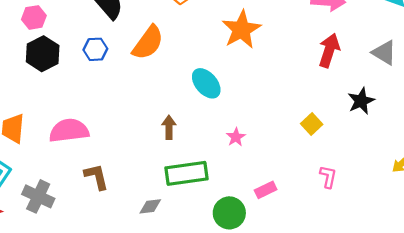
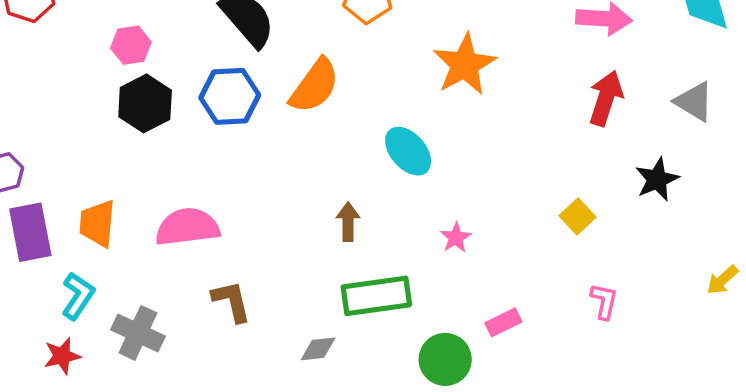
blue hexagon: (95, 49) -> (230, 96), size x1.5

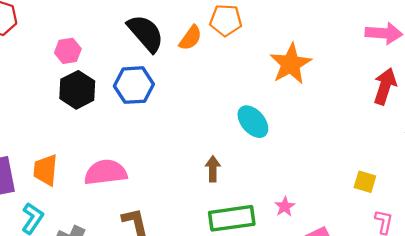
orange semicircle: (315, 86) -> (190, 38), moved, size x0.7
yellow square: (578, 216) -> (365, 182), moved, turned -30
pink star: (456, 238) -> (285, 207), moved

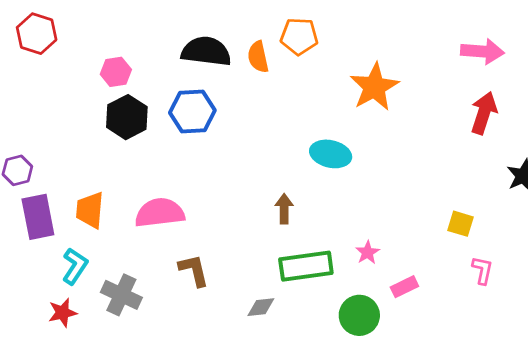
black semicircle: (146, 33) -> (206, 51), turned -42
orange semicircle: (190, 38) -> (258, 57), turned 132
cyan ellipse: (253, 122) -> (331, 154), turned -36

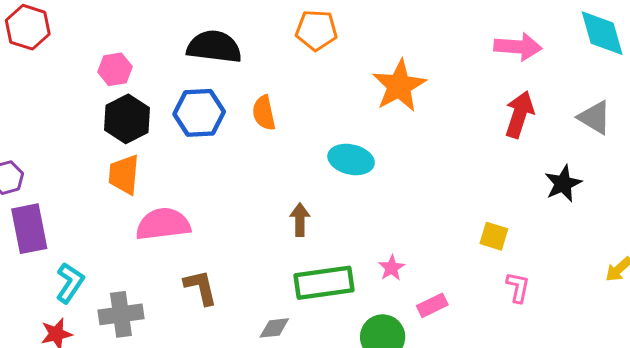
orange semicircle: (258, 57) -> (264, 113), moved
orange trapezoid: (90, 210) -> (124, 175), moved
gray cross: (121, 295) -> (121, 314), turned -33

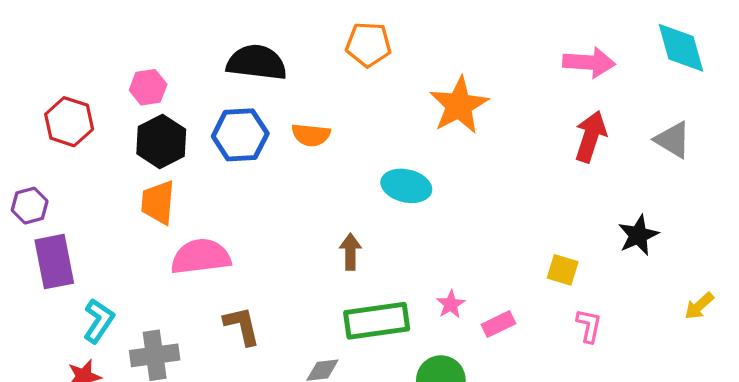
red hexagon: (28, 27) -> (69, 122), moved
orange semicircle: (264, 113) -> (311, 135), turned -72
black star: (563, 184) -> (638, 235), moved
pink rectangle: (432, 305) -> (498, 324), moved

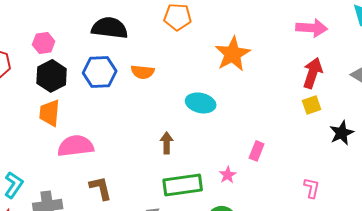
yellow square: (563, 270) -> (312, 105), moved, turned -36
pink rectangle: (498, 324) -> (257, 151), moved, turned -42

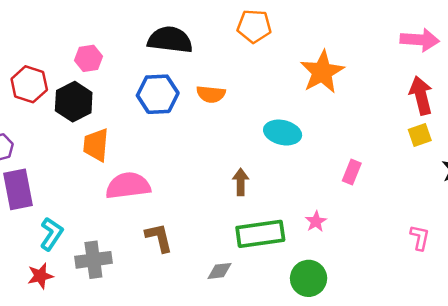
red arrow: (313, 73) -> (421, 95), turned -32
black hexagon: (52, 76) -> (74, 102), moved
pink rectangle: (257, 151) -> (352, 172), moved

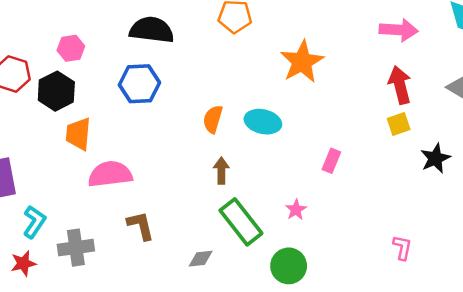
orange semicircle: (211, 94) -> (213, 119), moved, turned 100
green rectangle: (260, 234) -> (241, 222), turned 60
pink L-shape: (420, 238) -> (402, 248), moved

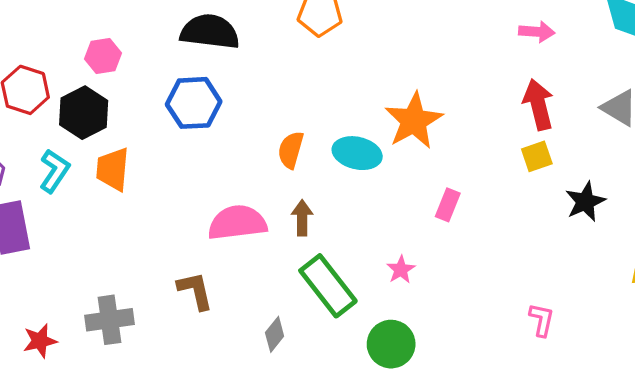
pink arrow: (399, 30) -> (537, 32), size x0.7
orange star: (302, 62) -> (414, 121), moved
pink semicircle: (110, 174) -> (237, 223), moved
cyan L-shape: (34, 222) -> (54, 171), moved
gray diamond: (201, 259) -> (275, 334), turned -45

